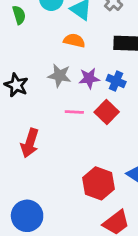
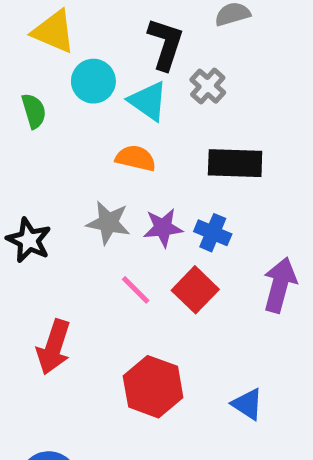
pink line: (74, 112) -> (136, 290), turned 42
red hexagon: (99, 183) -> (153, 387), moved

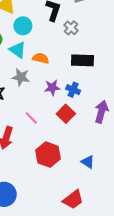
cyan triangle: (148, 101) -> (18, 50), moved
gray star: (108, 223) -> (21, 77), moved
pink line: (136, 290) -> (31, 118), moved

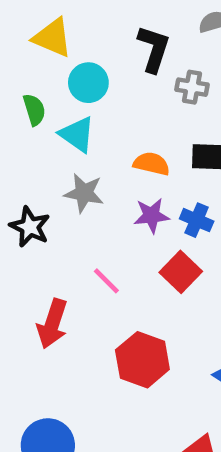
gray cross: (71, 28) -> (192, 87), turned -32
orange semicircle: (41, 58) -> (151, 164), moved

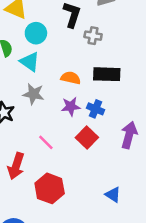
red hexagon: (142, 360) -> (50, 188), moved

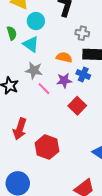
gray cross: (93, 36) -> (82, 33), moved
blue cross: (96, 109) -> (83, 74), moved
pink line: (46, 142) -> (44, 89), moved

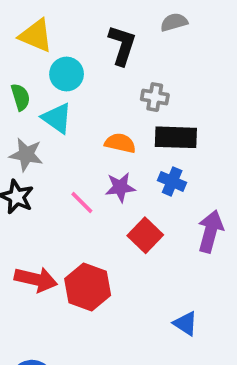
gray star: (34, 70) -> (26, 155), moved
blue cross: (83, 74) -> (172, 181), moved
red arrow: (20, 129) -> (36, 279), turned -95
red hexagon: (47, 147) -> (88, 287), moved

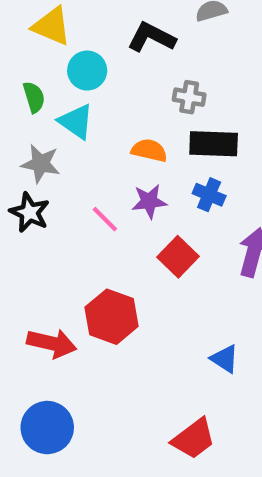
black L-shape: (122, 45) -> (151, 37), turned -81
red arrow: (36, 279) -> (52, 343), moved

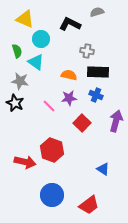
blue circle: (47, 428) -> (52, 195), moved

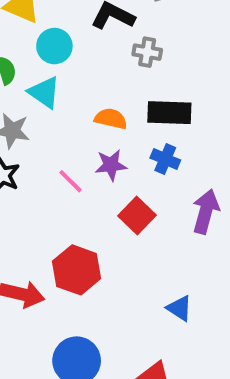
gray cross: (87, 51) -> (147, 52), moved

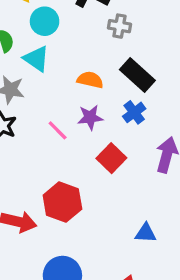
black rectangle: (169, 113) -> (137, 75), turned 40
blue cross: (165, 159) -> (134, 112), turned 30
blue triangle: (179, 308) -> (146, 233), turned -30

